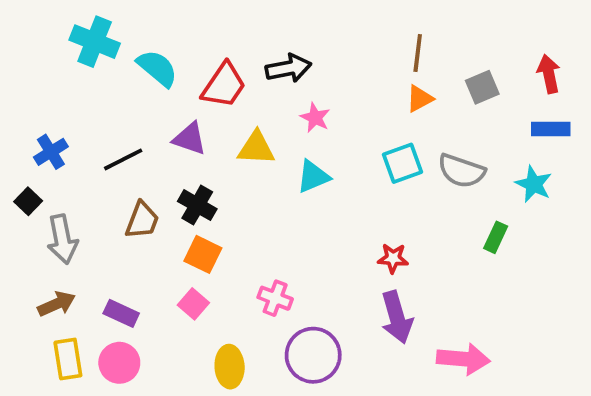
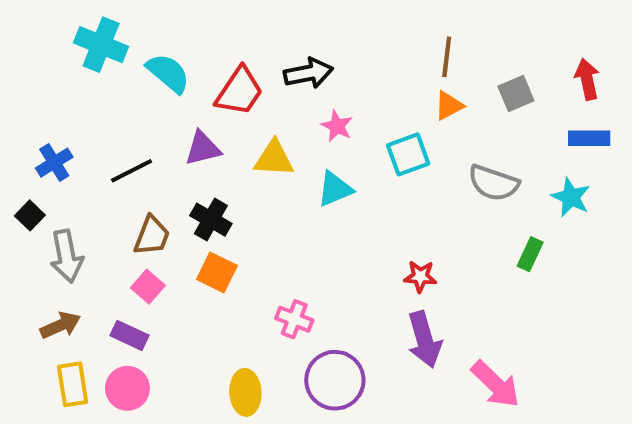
purple triangle: (190, 139) -> (203, 148), turned -33
cyan square: (402, 163) -> (408, 154), moved
pink square: (193, 304) -> (148, 287), moved
pink arrow: (463, 359) -> (496, 384), turned 39

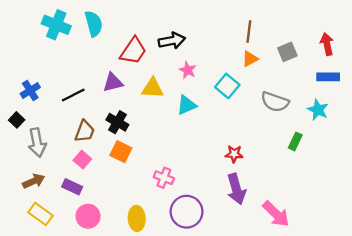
cyan semicircle: (168, 73) -> (94, 24), moved, turned 35
cyan square: (408, 154) -> (227, 86), turned -30
yellow rectangle: (73, 384) -> (40, 214), turned -45
pink circle: (127, 388) -> (88, 216), moved

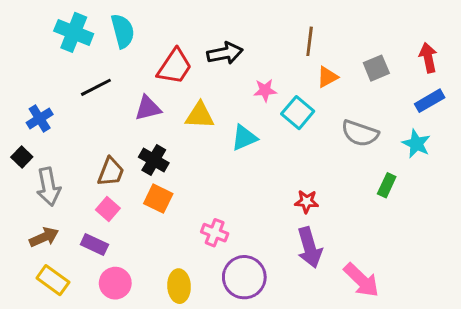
brown line: (249, 32) -> (310, 41), moved
pink star: (188, 70) -> (265, 90), moved, turned -30
blue rectangle: (328, 77) -> (430, 101), turned -30
black line: (73, 95) -> (96, 87), moved

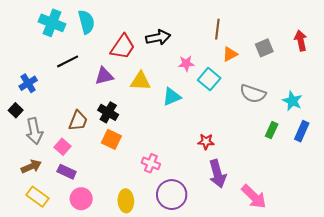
blue rectangle: (430, 101) -> (302, 131), moved, turned -36
red star: (307, 202) -> (206, 141), moved
pink square: (108, 209) -> (62, 147), moved

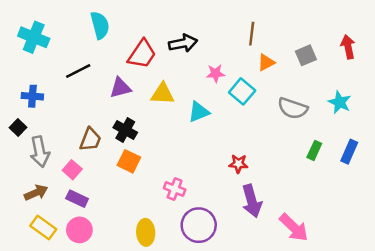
cyan cross: (52, 23) -> (34, 37), moved
blue cross: (28, 83) -> (32, 96), turned 36
cyan star: (292, 101) -> (340, 102), moved
pink circle: (81, 199) -> (79, 230), moved

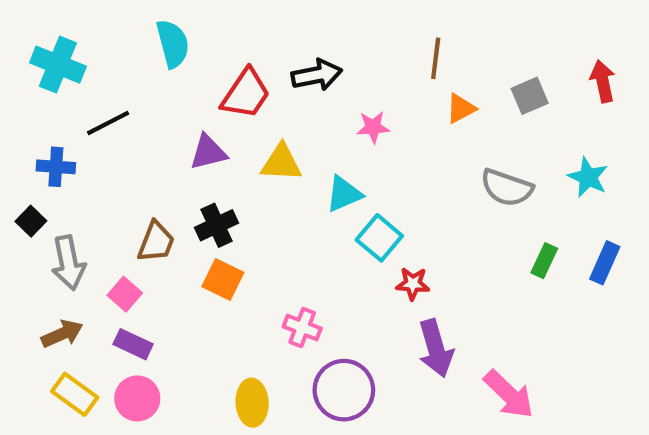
black line: (78, 71) -> (108, 123), moved
cyan square: (242, 91) -> (379, 238), moved
black cross: (125, 130) -> (217, 225), turned 35

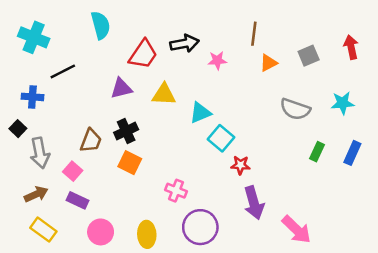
pink star: (373, 127) -> (217, 60), moved
cyan star: (588, 177) -> (343, 103), turned -30
pink circle: (137, 398) -> (101, 232), moved

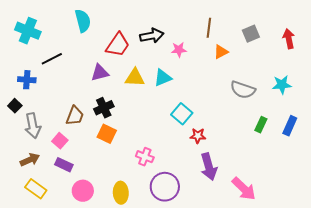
gray square: (309, 56) -> (251, 34), moved
cyan triangle: (200, 113) -> (163, 78), moved

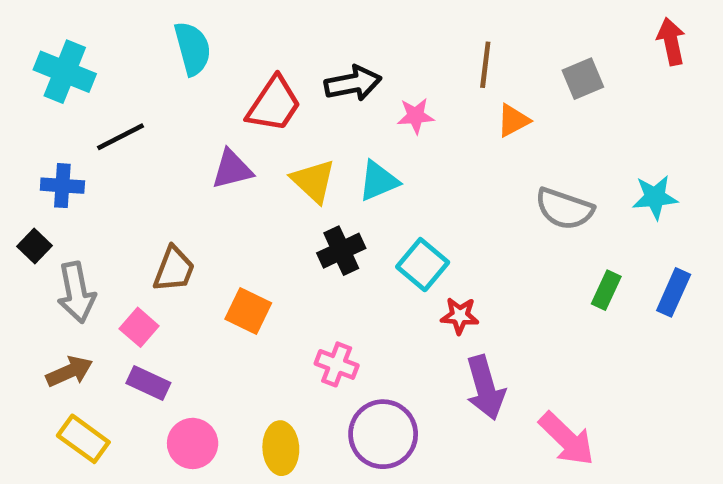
red arrow: (289, 39) -> (671, 41), moved
yellow triangle: (135, 78) -> (313, 181), turned 40
black cross: (104, 108) -> (341, 251), moved

